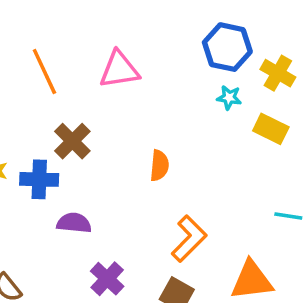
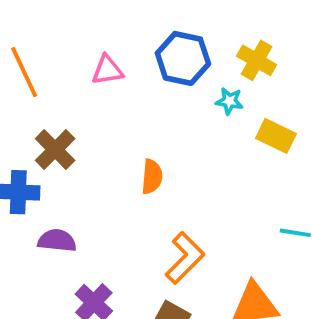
blue hexagon: (227, 47) -> (183, 58), moved
pink triangle: (119, 70) -> (107, 70), size x0.7
yellow cross: (278, 73) -> (257, 60), moved

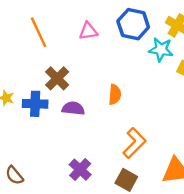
cyan star: (229, 101) -> (161, 50), size x1.5
purple semicircle: (57, 241) -> (73, 108), moved

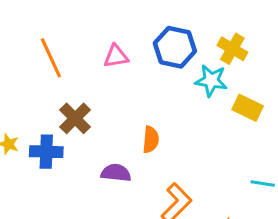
purple semicircle: (73, 108) -> (116, 173), moved

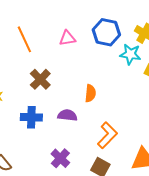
blue cross: (46, 152) -> (31, 117), moved

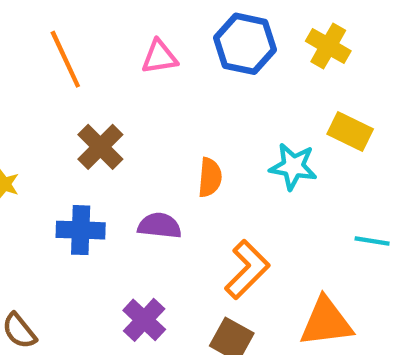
cyan star: (130, 54) -> (293, 167), moved

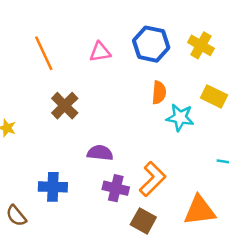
orange semicircle: (210, 177) -> (159, 93), moved
blue cross: (81, 230) -> (53, 187), moved
purple cross: (144, 320) -> (116, 188), moved, turned -30

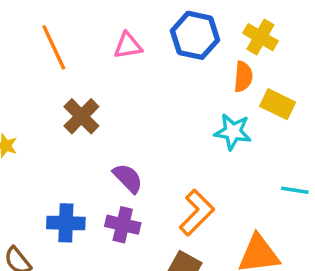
orange semicircle: (159, 93) -> (243, 77), moved
purple semicircle: (100, 153) -> (128, 178), turned 40
purple cross: (116, 188) -> (123, 225), moved

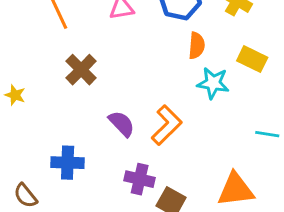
orange semicircle: (243, 77) -> (197, 46), moved
orange L-shape: (197, 213) -> (167, 125), moved
purple cross: (123, 225) -> (140, 179), moved

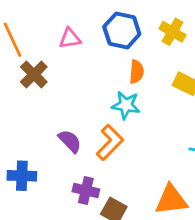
brown cross: (81, 70) -> (34, 74), moved
cyan star: (213, 83) -> (126, 105), moved

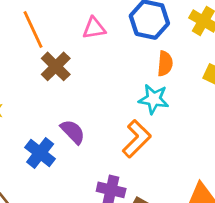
purple semicircle: (70, 141) -> (73, 132), moved
blue cross: (22, 176) -> (40, 153), moved, turned 36

